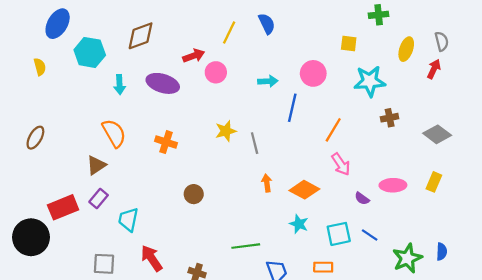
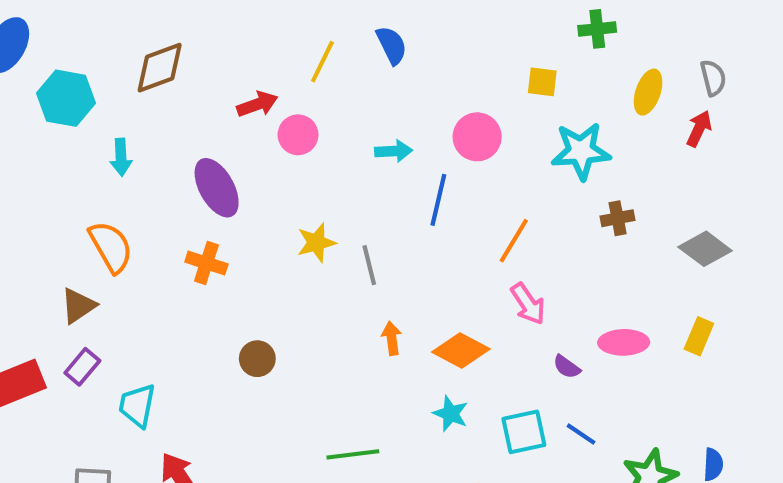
purple ellipse: (163, 83) -> (217, 188), moved, turned 44

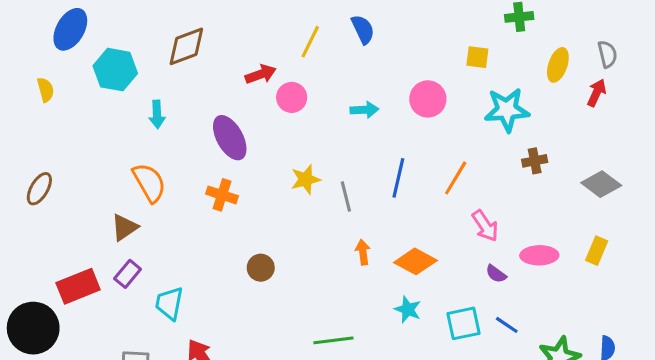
blue line: (438, 200) -> (398, 178), moved
pink arrow: (528, 304) -> (485, 226), moved

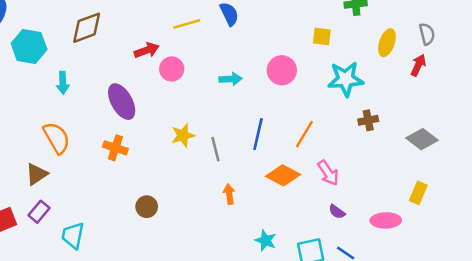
yellow line: (310, 42) -> (187, 24), turned 48
pink ellipse: (539, 255) -> (386, 220), moved
orange diamond: (415, 261) -> (283, 175), moved

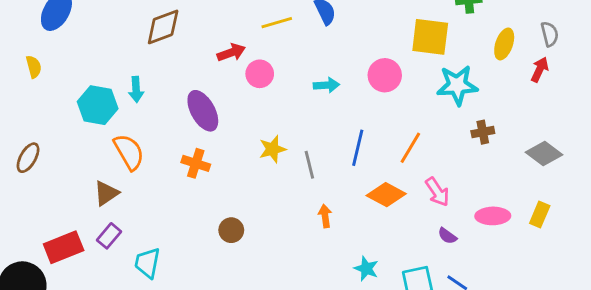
yellow square: (322, 36) -> (430, 37), size x1.8
cyan hexagon: (29, 46) -> (98, 105), moved
pink ellipse: (386, 220) -> (493, 216), moved

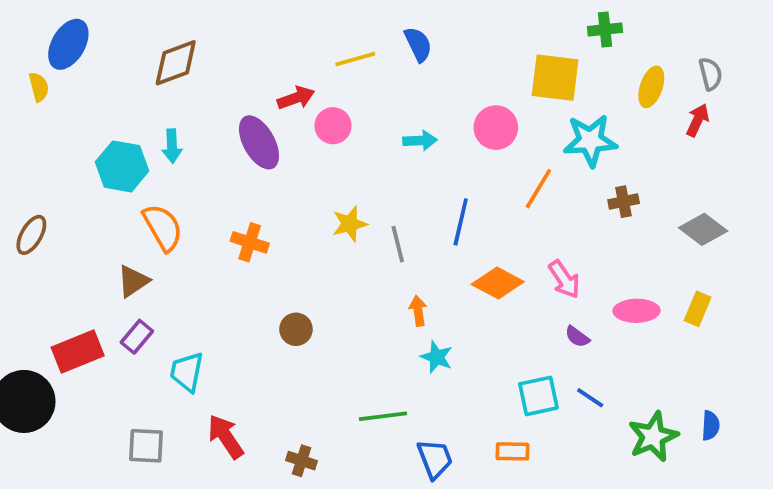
brown diamond: (163, 27) -> (176, 63), moved
yellow semicircle: (34, 67) -> (39, 87), moved
purple ellipse: (203, 111) -> (259, 142), moved
orange line: (410, 148) -> (538, 189), moved
cyan star: (366, 269) -> (437, 357), moved

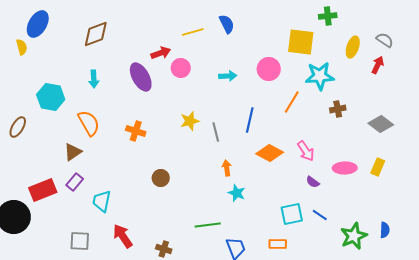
gray semicircle: (711, 74) -> (385, 40), turned -42
cyan hexagon: (122, 166) -> (51, 97), moved

